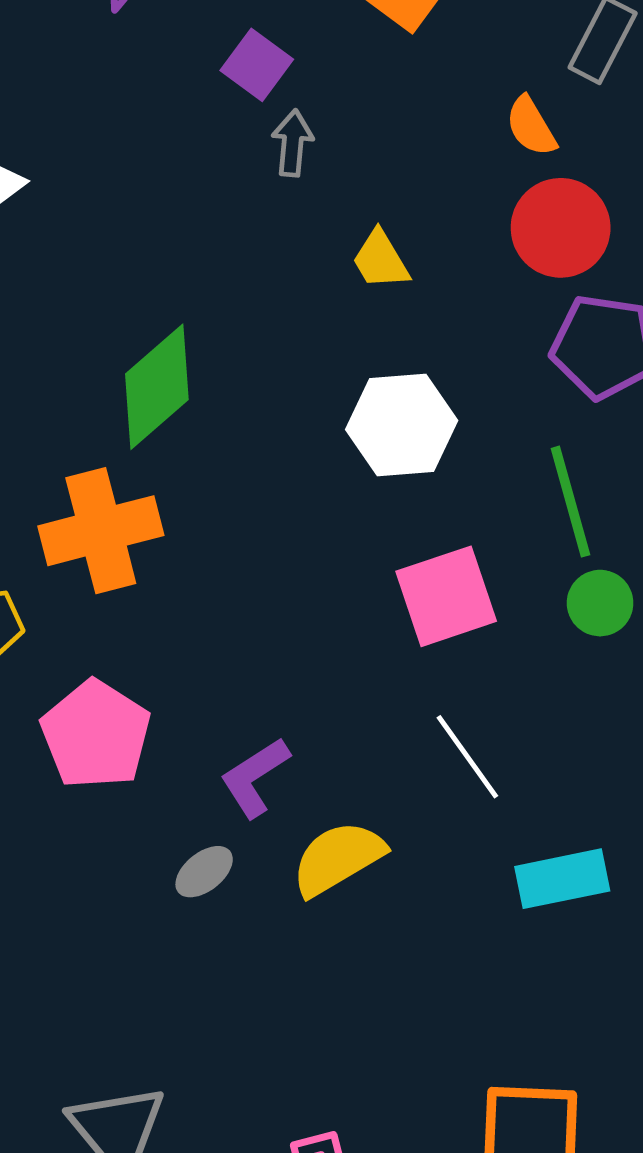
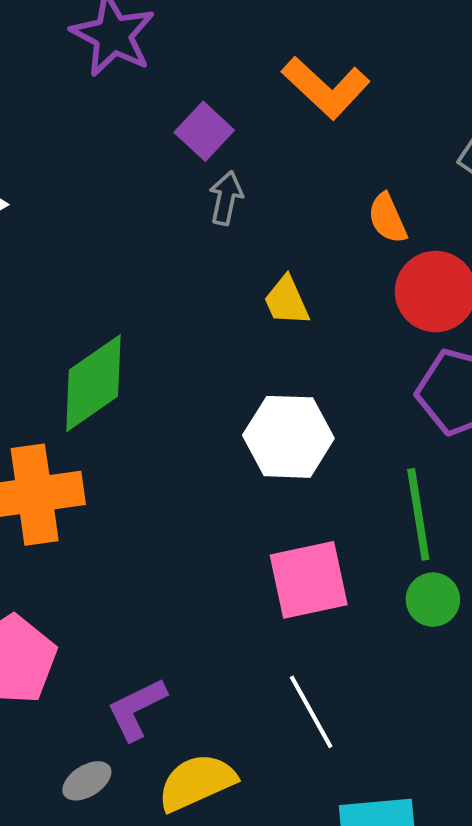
orange semicircle: (531, 126) -> (387, 218), moved

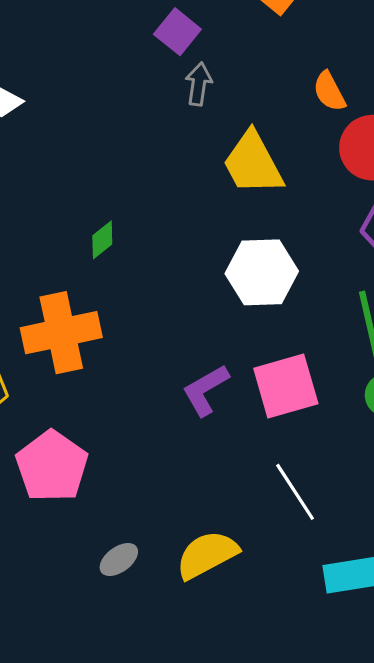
yellow trapezoid: (287, 301) -> (253, 163), size x1.6
green diamond: (93, 383) -> (102, 240), size x0.5
purple L-shape: (137, 709) -> (206, 390), moved

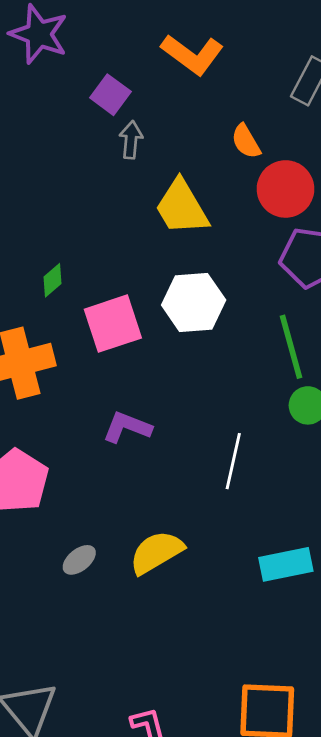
pink square: (286, 386) -> (113, 324), moved
purple L-shape: (206, 390) -> (127, 427), moved, turned 54
white line: (295, 492) -> (233, 461), moved, turned 48

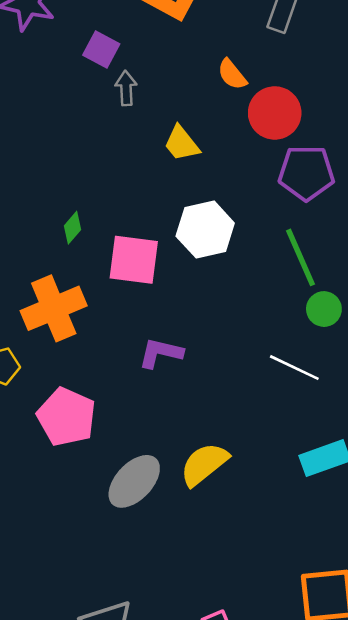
yellow trapezoid: (182, 207) -> (182, 144), size x0.7
pink square: (113, 324) -> (134, 260), turned 34
white line: (233, 461) -> (294, 368), moved, turned -69
gray ellipse: (79, 560) -> (134, 481), size x1.8

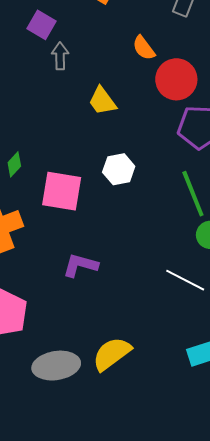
white hexagon: (205, 230) -> (119, 169), size x0.7
gray ellipse: (134, 481) -> (56, 366), turned 36

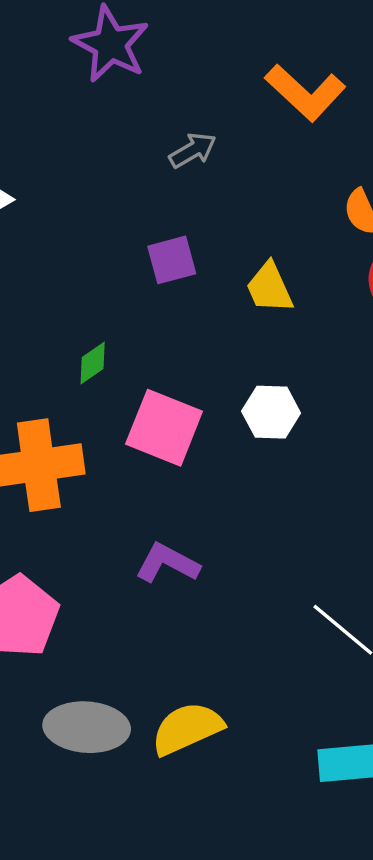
purple square: (42, 25) -> (172, 260), moved, turned 32
gray arrow: (60, 56) -> (193, 150), moved, turned 48

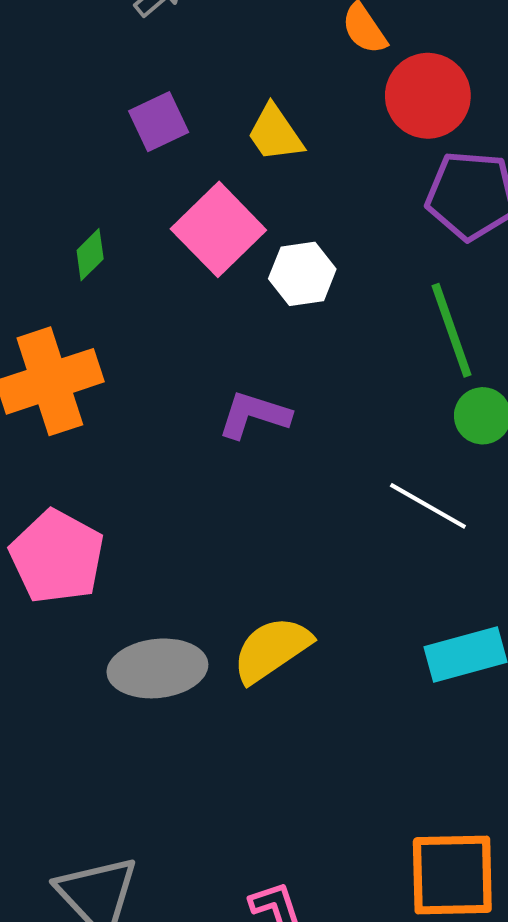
pink square: (164, 428) -> (218, 229), moved, turned 34
purple L-shape: (167, 563) -> (254, 415), moved

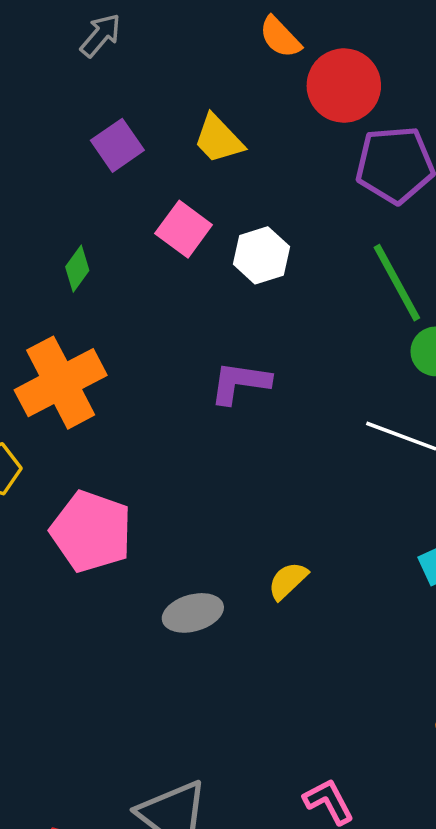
pink square: (218, 229) -> (184, 229), size x0.7
yellow semicircle: (272, 649) -> (288, 581), size x0.6
gray ellipse: (157, 668) -> (193, 613), size x0.7

